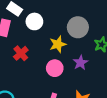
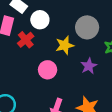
red cross: (21, 53) -> (26, 40), moved
pink circle: (55, 68) -> (48, 70), moved

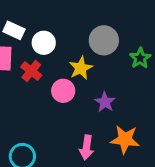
purple star: (89, 66) -> (105, 102), moved
pink circle: (48, 70) -> (63, 91), moved

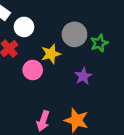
green star: (140, 58) -> (99, 43), moved
purple star: (105, 102) -> (83, 76), moved

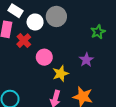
gray circle: (74, 34) -> (56, 16), moved
yellow star: (51, 54) -> (61, 74), moved

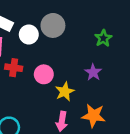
red cross: (24, 41) -> (14, 68), moved, turned -32

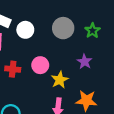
gray circle: (53, 25) -> (63, 28), moved
red cross: (14, 68) -> (13, 69), moved

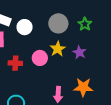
yellow star: (60, 80) -> (58, 49), moved

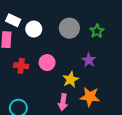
yellow star: (58, 49) -> (71, 79), moved

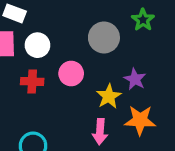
gray circle: (69, 28) -> (104, 37), moved
white circle: (34, 29) -> (37, 45), moved
purple star: (89, 60) -> (135, 79), moved

